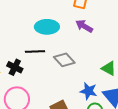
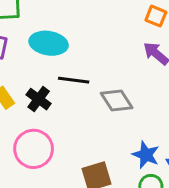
cyan ellipse: (47, 27) -> (49, 43), moved

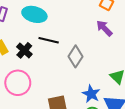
gray diamond: (117, 101) -> (75, 56), turned 60

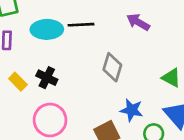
black line: (49, 40) -> (81, 25), moved
blue star: (91, 94) -> (132, 110), moved

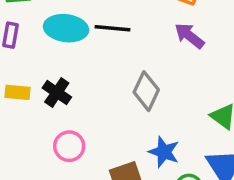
yellow rectangle: (18, 82) -> (18, 92), turned -48
pink circle: (50, 120) -> (69, 146), moved, size x0.7

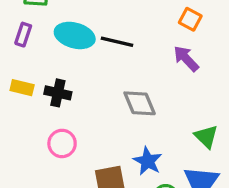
gray diamond: (146, 91) -> (140, 103), turned -56
black cross: (57, 93) -> (58, 93), turned -30

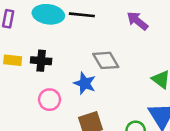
blue star: (148, 161) -> (85, 83), moved

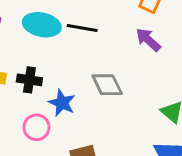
blue star: (85, 83) -> (62, 103), moved

